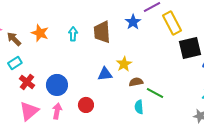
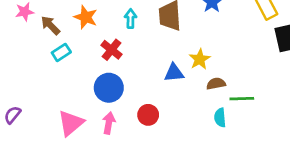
cyan rectangle: (15, 63) -> (61, 52), moved
red cross: (27, 82) -> (111, 50), moved
green line: (155, 93) -> (242, 99), turned -30

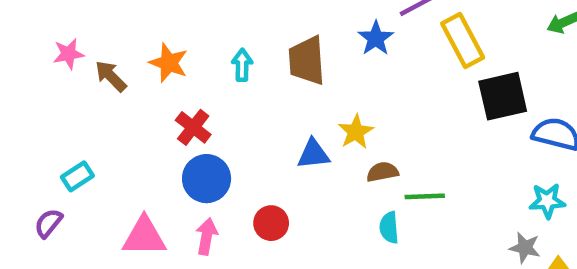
red cross: (111, 50) -> (193, 127), moved
cyan rectangle: (61, 52) -> (77, 176), moved
pink triangle: (71, 123) -> (144, 236), turned 40

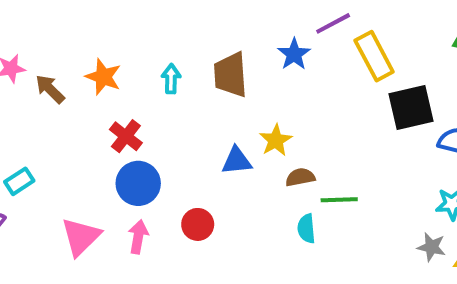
pink triangle: (144, 236) -> (81, 237), turned -45

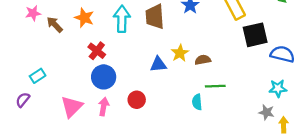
cyan arrow: (171, 79) -> (122, 19), size x1.6
brown semicircle: (300, 177) -> (203, 60), moved

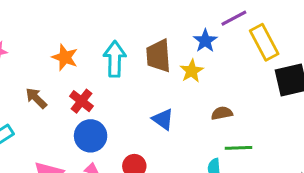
brown arrow: (55, 25) -> (36, 98), moved
yellow star: (180, 53) -> (192, 71), moved
blue triangle: (158, 64) -> (163, 119), turned 42

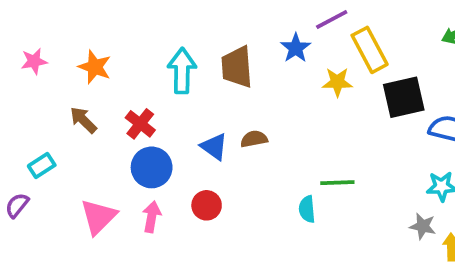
orange star: (65, 57) -> (95, 67), moved
yellow star: (192, 71) -> (337, 82), moved, turned 30
brown semicircle: (222, 113) -> (254, 139), moved
blue triangle: (163, 119) -> (214, 147), moved

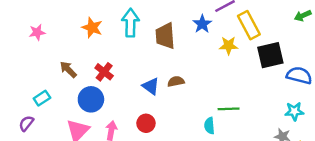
orange star: (95, 67) -> (92, 28), moved
cyan arrow: (182, 71) -> (130, 23), moved
blue circle: (152, 167) -> (91, 99), moved

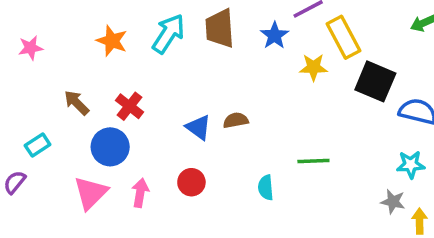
cyan arrow: (130, 23) -> (168, 34), turned 32
brown trapezoid: (165, 36) -> (220, 28), moved
black square: (270, 55) -> (375, 81), turned 36
cyan semicircle: (209, 126) -> (266, 188), moved

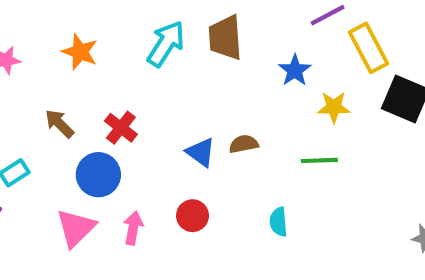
blue star: (275, 35) -> (295, 70), moved
orange star: (112, 41) -> (80, 52), moved
yellow star: (313, 67) -> (334, 107), moved
green line: (313, 161) -> (319, 160), moved

